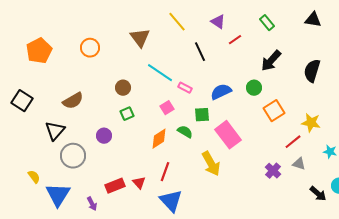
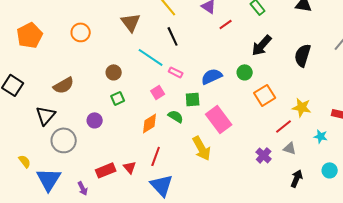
black line: (200, 52) -> (173, 36), moved
black arrow: (318, 194) -> (297, 178), moved, turned -108

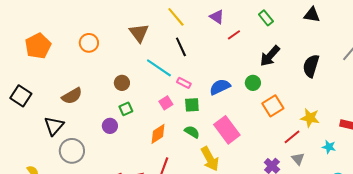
green square: (193, 99) -> (192, 105), moved
green semicircle: (176, 116) -> (192, 132), moved
purple circle: (95, 120) -> (110, 126), moved
gray triangle: (290, 148) -> (298, 159), turned 32

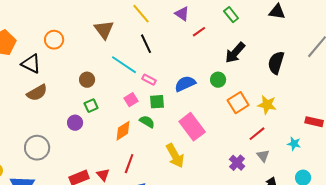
yellow star: (310, 118) -> (267, 105), moved
black triangle: (54, 126) -> (31, 64), moved, turned -45
green semicircle: (192, 132) -> (147, 122), moved

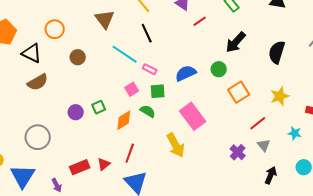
brown circle: (87, 80) -> (78, 57), moved
yellow star: (267, 105) -> (280, 96), moved, turned -30
green square: (91, 106) -> (99, 107), moved
red triangle: (103, 175) -> (104, 164), turned 32

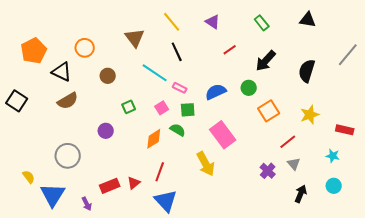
red line: (200, 21) -> (230, 50), moved
green square: (99, 107) -> (129, 107), moved
cyan star: (295, 133) -> (333, 156), moved

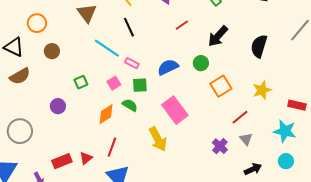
brown circle: (108, 76) -> (52, 51), moved
cyan star: (333, 156) -> (285, 131), size x1.6
black arrow: (301, 194) -> (253, 169), turned 42

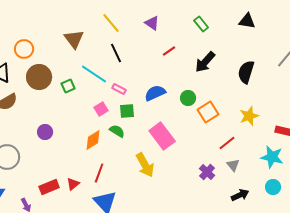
brown circle: (52, 51) -> (39, 77), size x1.6
green circle: (201, 63) -> (188, 98), moved
green square: (81, 82) -> (68, 86), moved

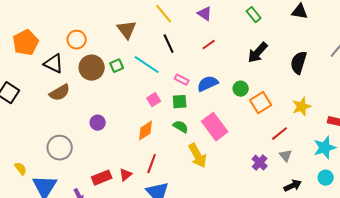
red line: (169, 51) -> (209, 45), moved
green square: (68, 86) -> (117, 66), moved
pink rectangle: (119, 89) -> (182, 80), moved
green semicircle: (117, 131) -> (181, 127), moved
cyan star: (272, 157) -> (325, 148), turned -30

